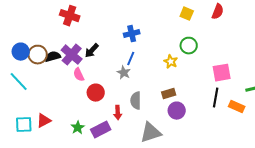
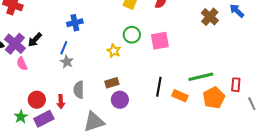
blue line: (131, 59) -> (64, 48), moved
pink square: (222, 73) -> (160, 41), moved
red circle: (96, 93) -> (37, 100), moved

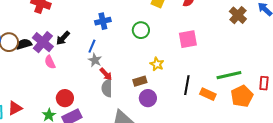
green circle: (132, 35) -> (141, 30), moved
yellow star: (114, 51) -> (157, 64), moved
red arrow: (61, 102) -> (106, 74), moved, turned -40

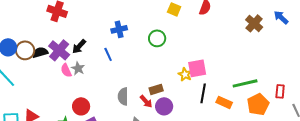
pink square: (188, 39) -> (197, 68), moved
blue line: (92, 46) -> (108, 54), turned -48
gray star: (95, 60) -> (78, 68), moved
yellow star: (157, 64) -> (185, 74), moved
red arrow: (106, 74) -> (146, 101), moved

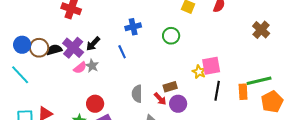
brown cross: (254, 23) -> (261, 30), moved
pink semicircle: (66, 70) -> (80, 68), turned -104
orange rectangle: (224, 102) -> (243, 92), moved, turned 63

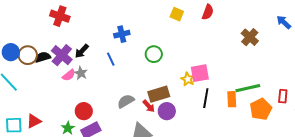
green circle: (171, 36) -> (154, 54), moved
brown rectangle: (170, 87) -> (159, 94), size x1.5
gray semicircle: (137, 94) -> (126, 101), turned 60

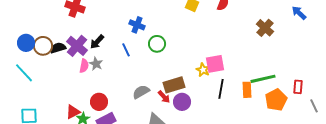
blue cross: (122, 34) -> (137, 25), turned 35
green circle: (154, 54) -> (157, 44), moved
pink semicircle: (69, 75) -> (84, 66), turned -40
red triangle: (34, 121) -> (73, 112), moved

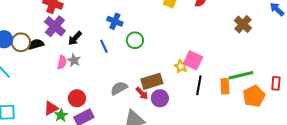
purple cross: (77, 46) -> (55, 26), moved
pink square: (215, 64) -> (193, 60), turned 36

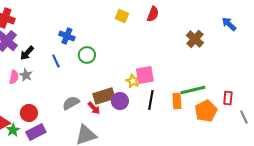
pink square: (193, 60) -> (145, 75), turned -36
purple circle: (160, 98) -> (120, 101), moved

